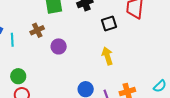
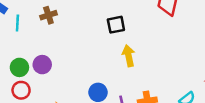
black square: (109, 23) -> (116, 25), moved
purple circle: (59, 46) -> (42, 65), moved

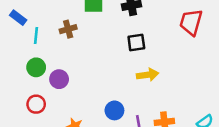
yellow arrow: (129, 56) -> (148, 75), turned 90
green circle: (19, 67) -> (36, 67), moved

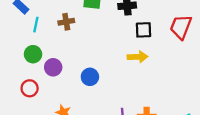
black square: (136, 42) -> (144, 30), moved
yellow arrow: (148, 75) -> (138, 57), moved
blue circle: (114, 110) -> (90, 77), moved

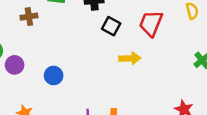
black square: (144, 30) -> (111, 26), turned 30
yellow arrow: (138, 57) -> (130, 58), moved

